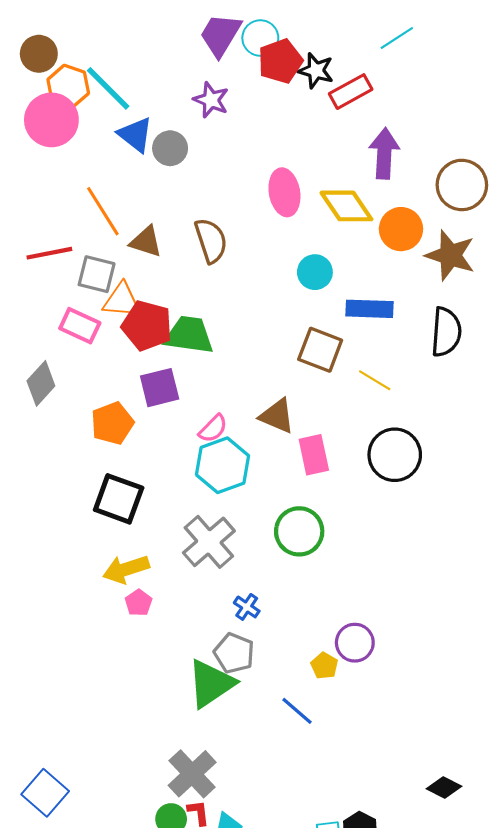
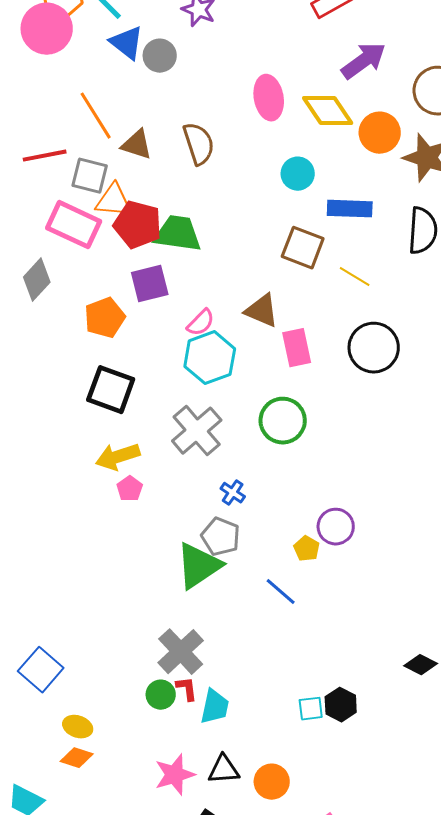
purple arrow: (384, 153) -> (364, 61), turned 51
pink rectangle: (80, 326) -> (74, 225), size x1.4

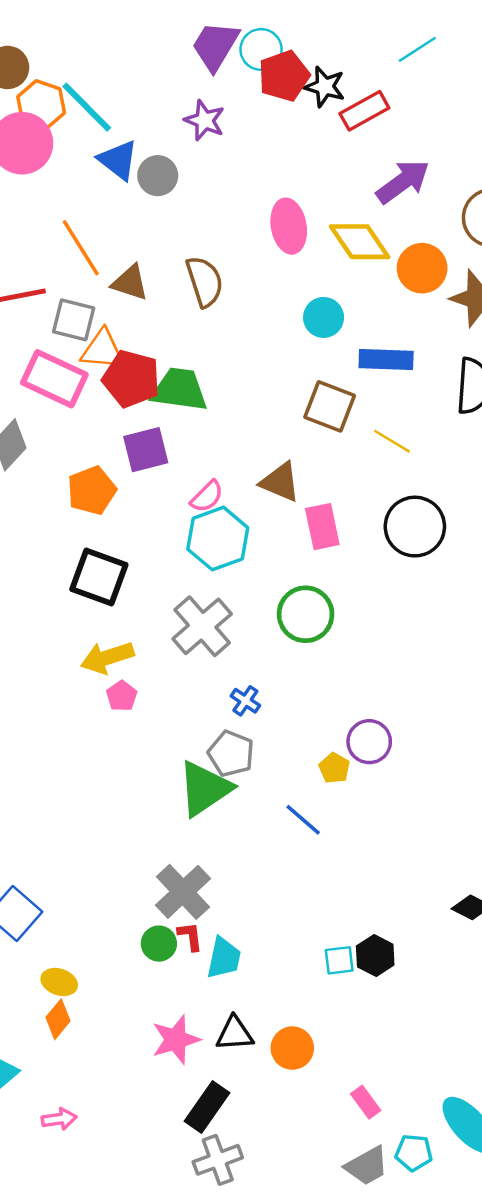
orange diamond: (77, 758) -> (58, 1019), turned -68

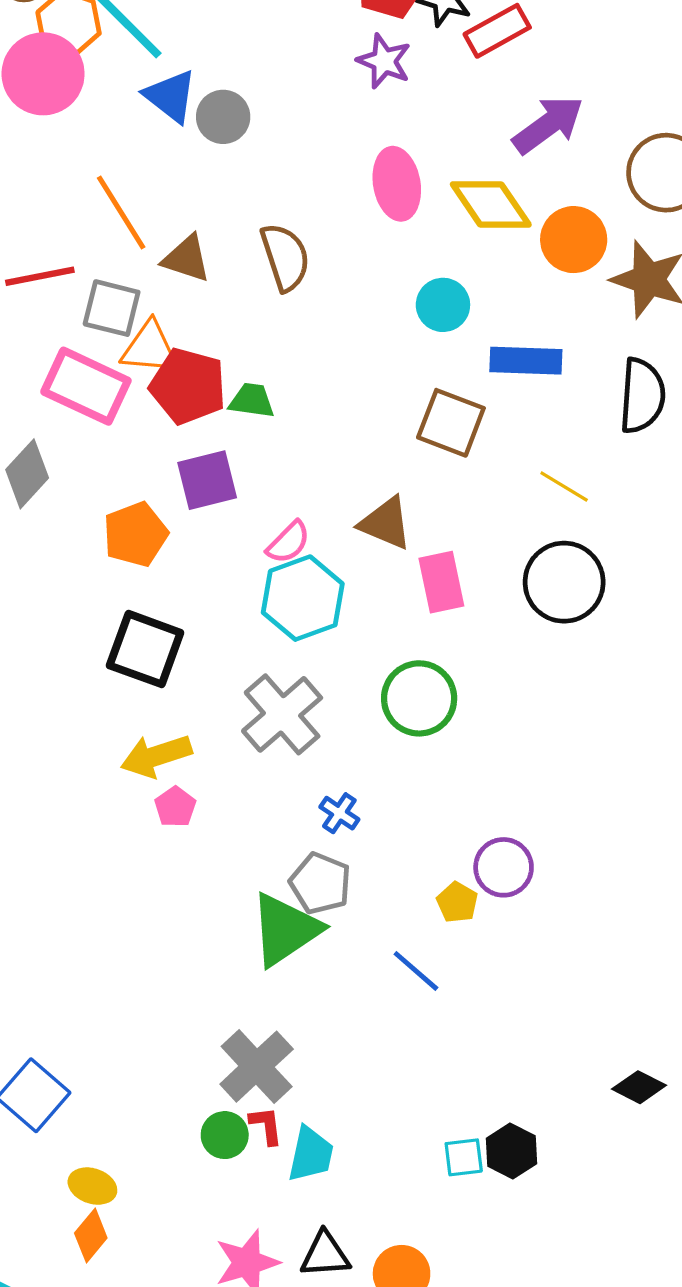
purple star: (205, 120) -> (384, 61), moved
green trapezoid: (179, 390) -> (252, 400), size x0.6
yellow line: (392, 441) -> (564, 487), moved

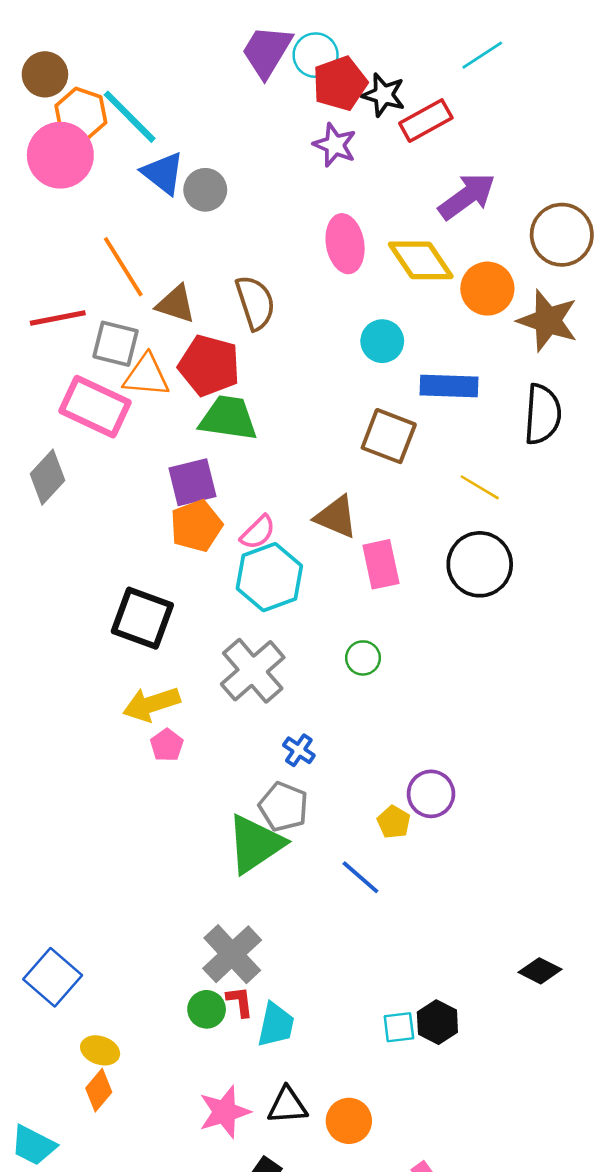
red pentagon: (188, 386) -> (209, 366), moved
green trapezoid: (252, 400) -> (228, 418), size x1.6
orange pentagon: (135, 534) -> (196, 526), moved
green circle: (419, 698) -> (363, 658), size x0.6

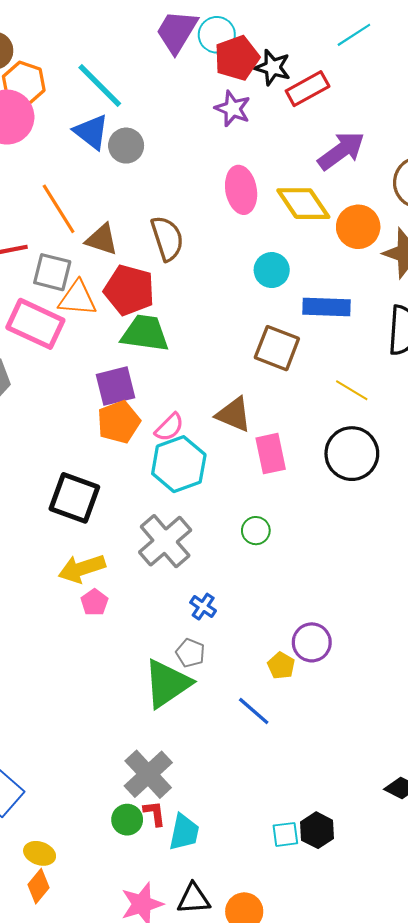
cyan line: (130, 117) -> (100, 85), moved
gray pentagon: (283, 807) -> (190, 653), size x0.7

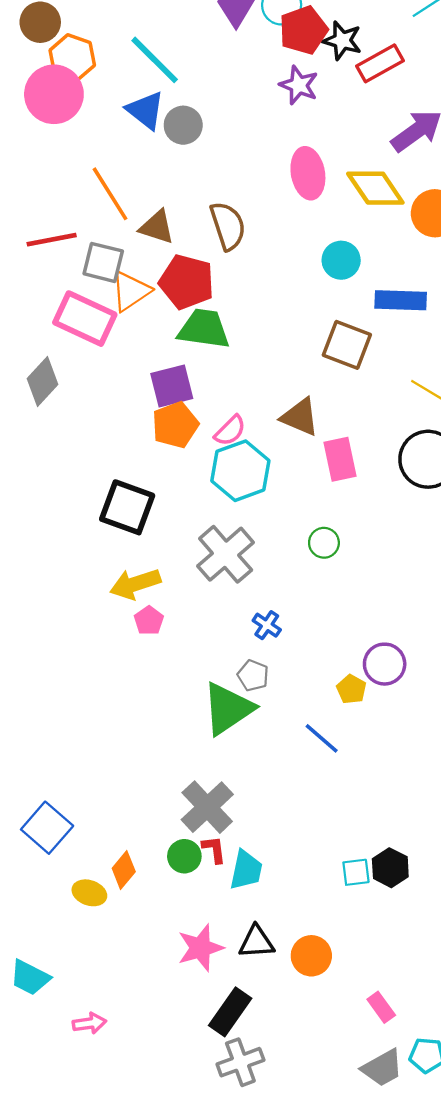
orange triangle: (78, 299) -> (131, 291), turned -39
orange diamond: (39, 886) -> (124, 870), moved

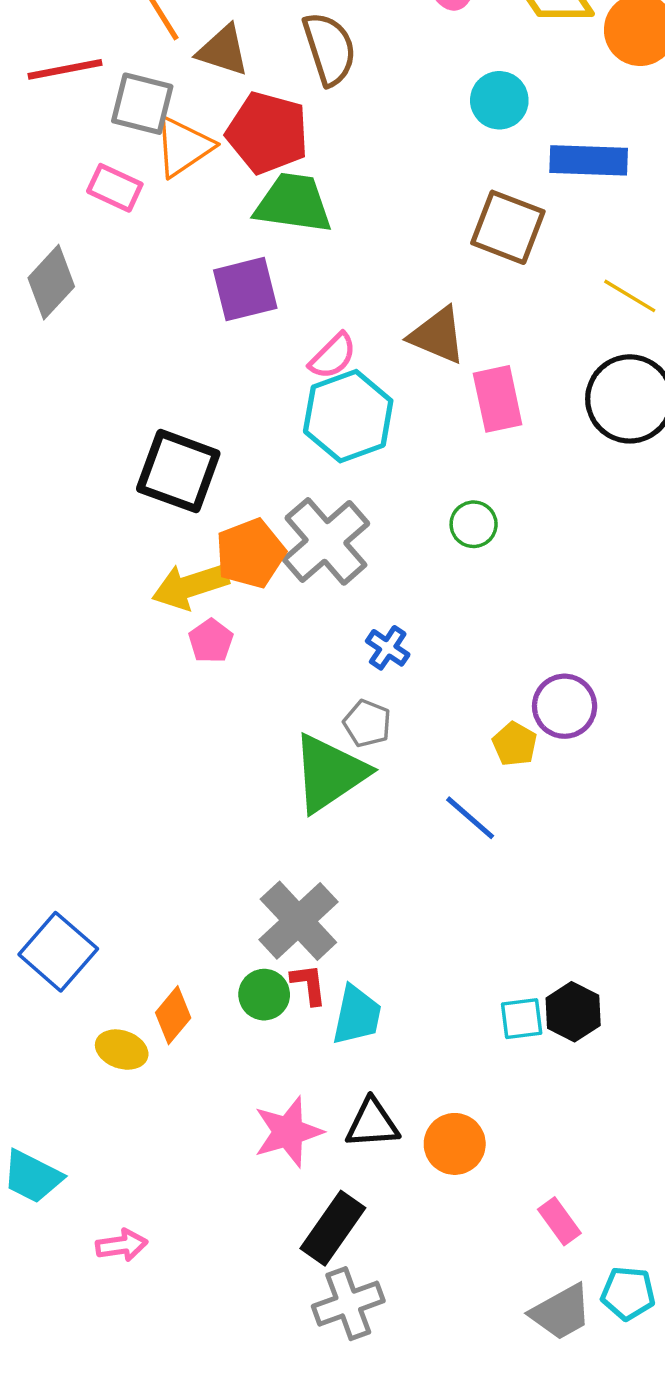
pink rectangle: (85, 319) -> (115, 188), size x0.6
orange pentagon: (175, 425) -> (250, 553), moved

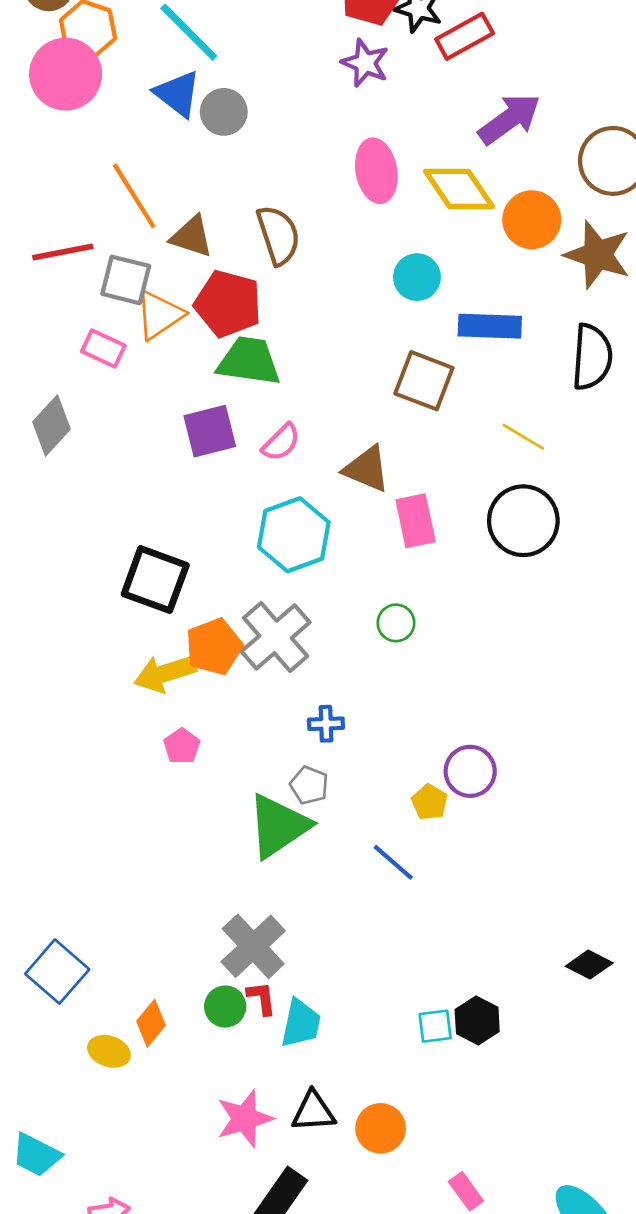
pink semicircle: (333, 356) -> (281, 442), moved
pink pentagon: (211, 641) -> (182, 746), moved
blue cross: (388, 648) -> (326, 724), turned -36

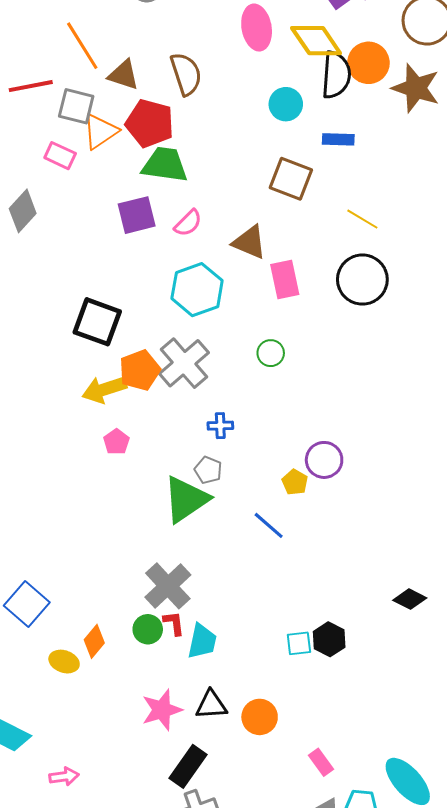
blue rectangle: (490, 326) -> (338, 139), size x0.7
black semicircle: (592, 357) -> (336, 75), moved

